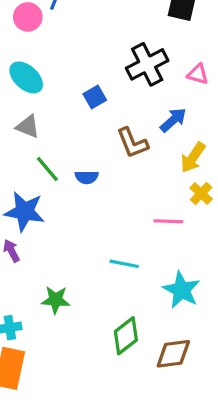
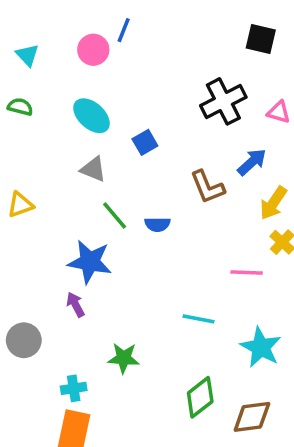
blue square: (95, 97) -> (145, 142), moved

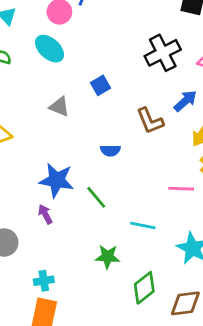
cyan ellipse: (92, 116) -> (49, 49), moved
green line: (115, 215) -> (96, 197), moved
green star: (124, 358) -> (108, 257), moved

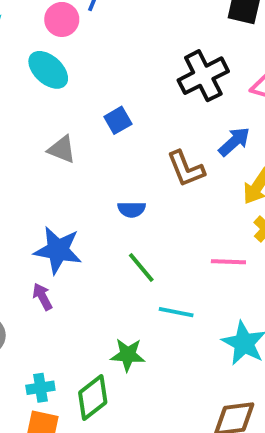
green line: (96, 197) -> (141, 268), moved
green diamond: (144, 288) -> (93, 397), moved

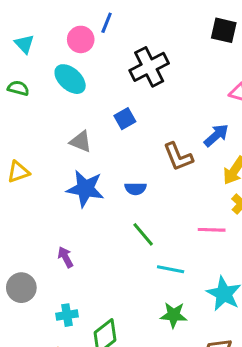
black cross: (203, 76) -> (149, 67), moved
blue star: (58, 250) -> (85, 189), moved
green star: (128, 355) -> (174, 315), moved
cyan cross: (40, 388) -> (67, 315), moved

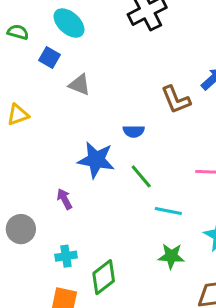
blue square: (125, 119) -> (49, 58), moved, turned -30
blue star: (85, 189) -> (96, 160), moved

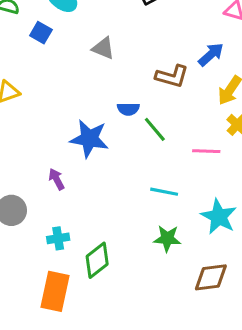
gray triangle: (80, 85) -> (103, 48), moved
brown L-shape: (176, 100) -> (172, 76), turned -52
green line: (141, 176) -> (155, 129), moved

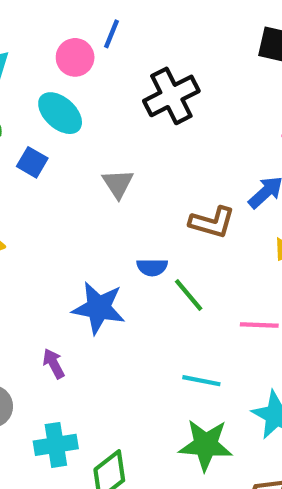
gray triangle: (103, 48) -> (118, 184), turned 35
cyan cross: (58, 238) -> (56, 445), size x1.4
green star: (167, 238) -> (206, 445), size x1.4

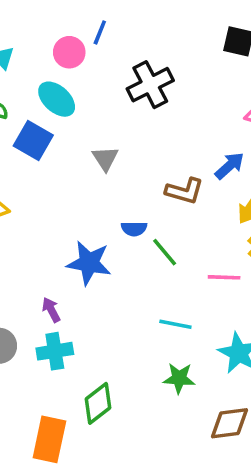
blue square: (32, 162) -> (33, 140), size x1.5
cyan cross: (56, 445) -> (55, 351), moved
green star: (206, 445) -> (179, 378), size x0.7

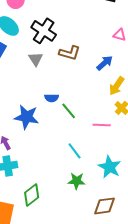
black cross: (150, 85) -> (44, 31), moved, turned -30
brown L-shape: (184, 191) -> (70, 53), moved
cyan line: (175, 324) -> (75, 151), turned 42

